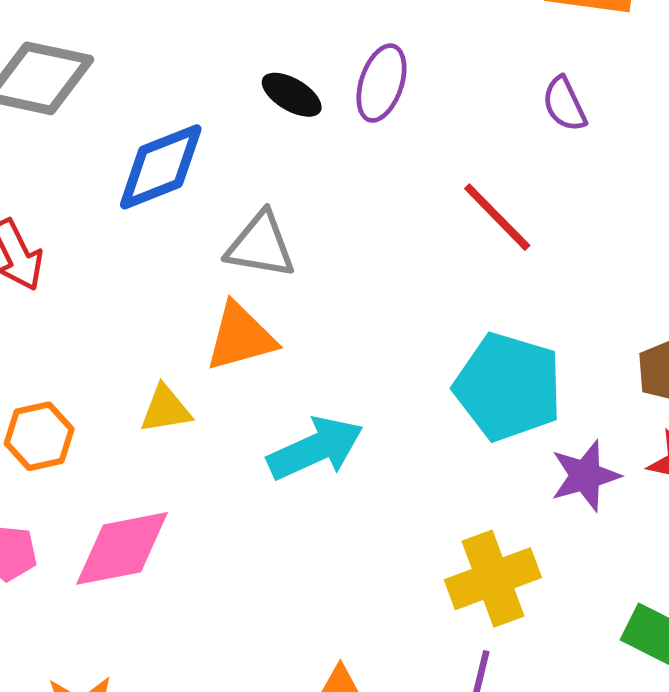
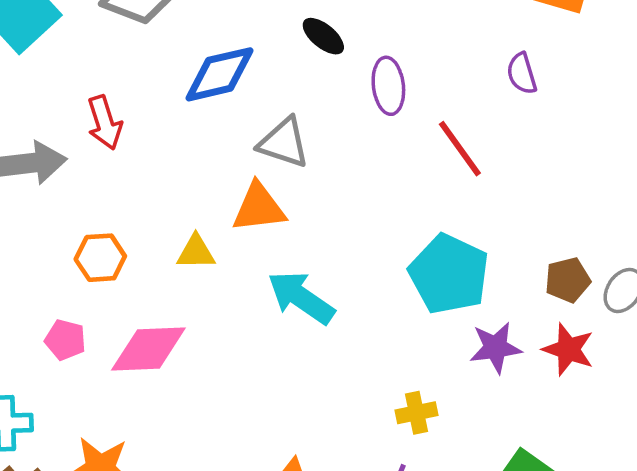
purple ellipse: (381, 83) -> (388, 86), moved, turned -34
cyan arrow: (315, 448) -> (301, 298), turned -130
yellow cross: (493, 579) -> (416, 413), size x0.6

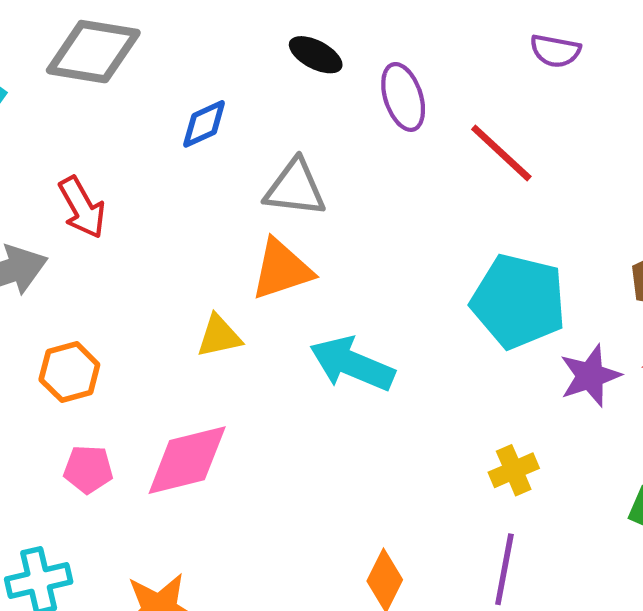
purple semicircle: (522, 73) -> (555, 51), turned -51
blue diamond: (219, 74) -> (204, 124), size x0.6
orange hexagon: (100, 258) -> (69, 372), moved

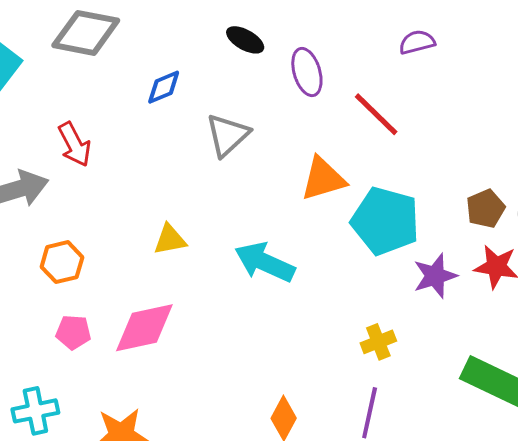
purple semicircle: (555, 51) -> (417, 42), turned 153
gray triangle: (295, 188) -> (228, 135), turned -51
orange triangle: (282, 269) -> (323, 179), moved

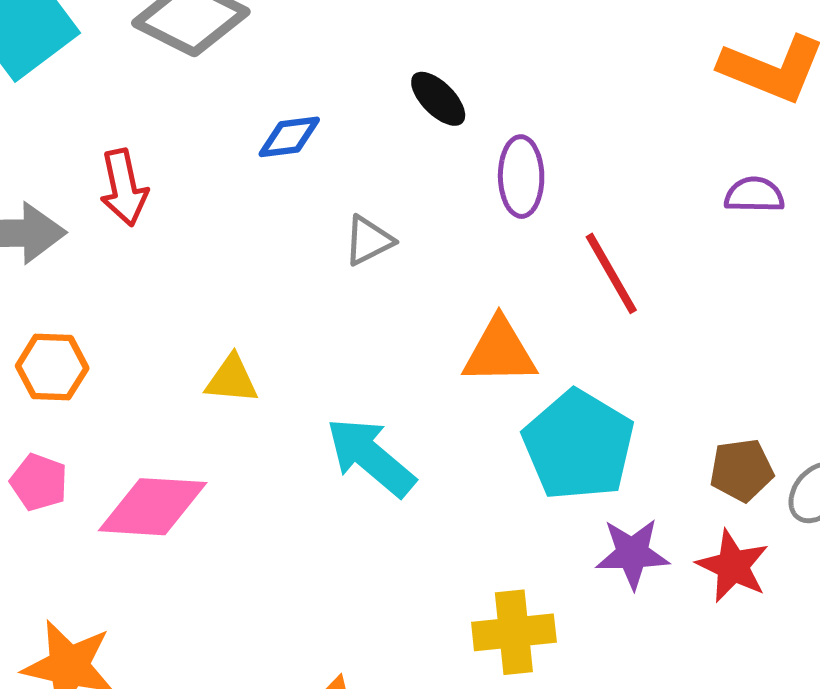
purple semicircle: (417, 42) -> (754, 195), moved
gray triangle: (228, 135) -> (369, 241), size x0.7
yellow cross: (378, 342) -> (514, 632), size x1.4

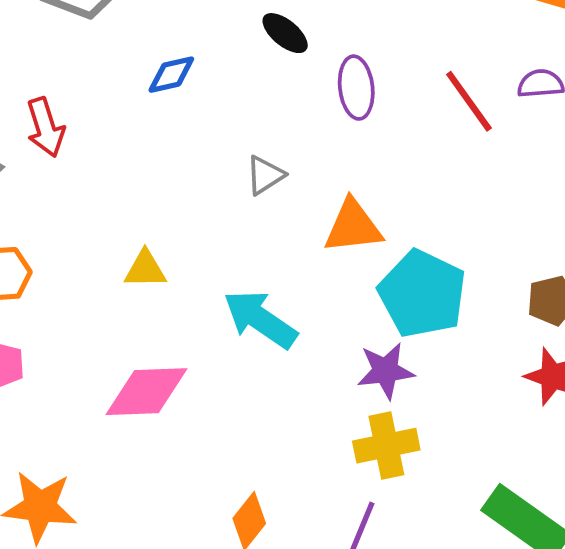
gray triangle: (369, 241) -> (265, 175), moved
red line: (611, 273) -> (469, 101), moved
pink diamond: (153, 507) -> (146, 392), moved
purple star: (632, 553) -> (386, 371), moved

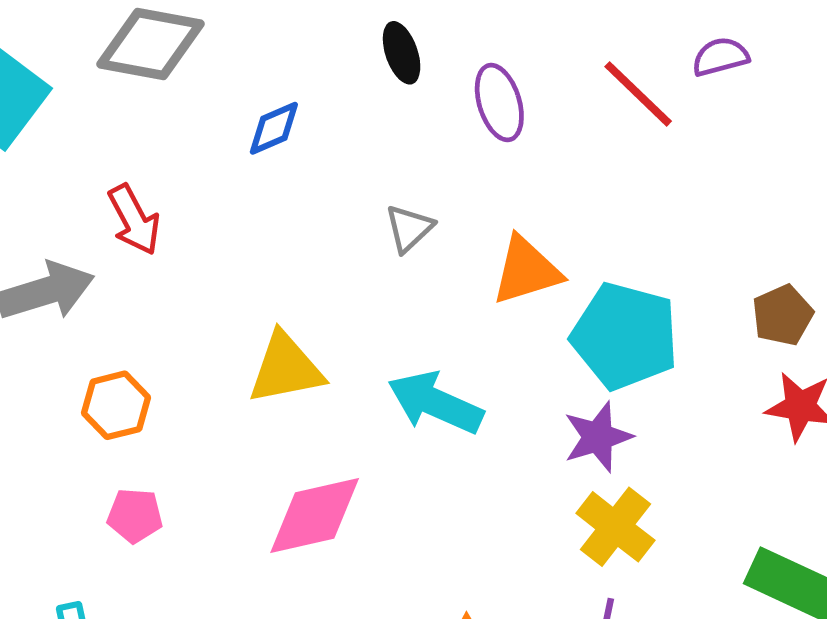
black ellipse: (285, 33) -> (402, 53), turned 42
yellow triangle: (145, 269) -> (286, 368), size x1.5
yellow cross: (386, 446) -> (615, 527), turned -30

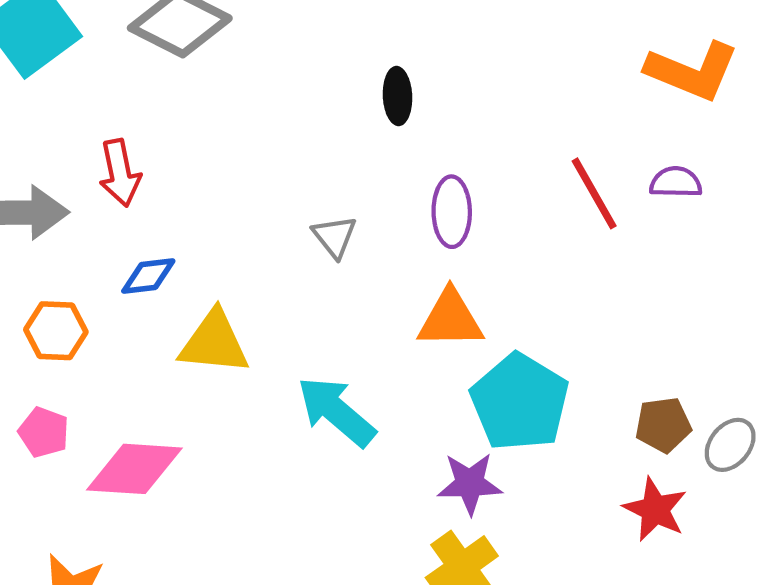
purple ellipse: (499, 103) -> (452, 212), moved
blue diamond: (274, 128) -> (148, 276), moved
gray triangle: (409, 228) -> (335, 237), moved, turned -42
pink diamond: (315, 515) -> (134, 469), moved

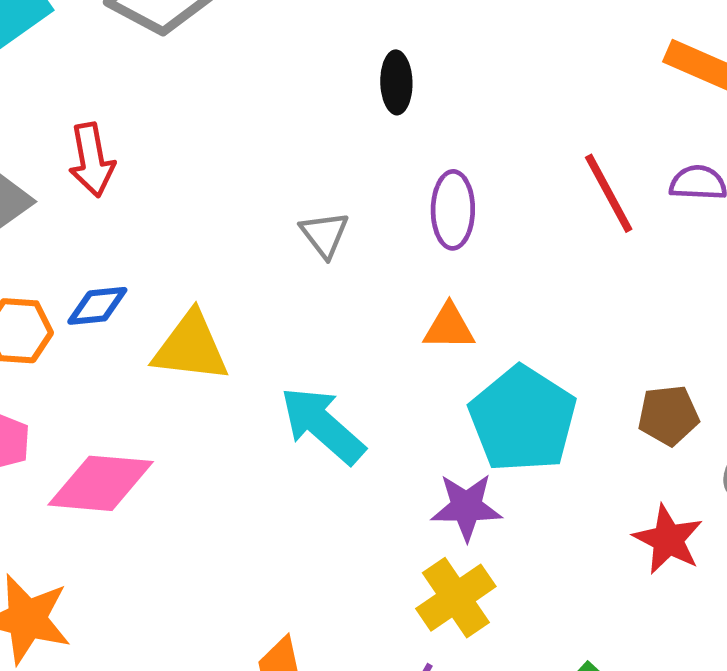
blue diamond: (148, 276) -> (97, 306), moved
orange triangle: (450, 319) -> (449, 327), size x0.7
brown pentagon: (663, 425) -> (668, 415), moved

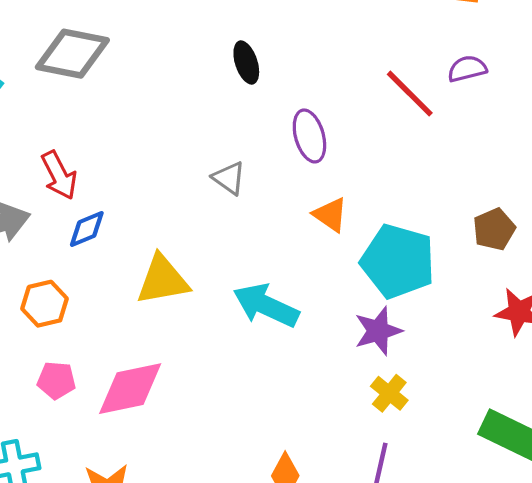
blue diamond: (97, 306) -> (87, 229), moved
orange triangle: (449, 327) -> (330, 215), turned 51
yellow cross: (456, 598) -> (389, 393), size x0.7

